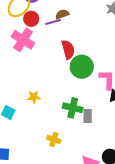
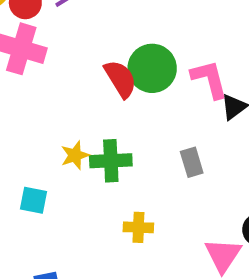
red semicircle: (68, 50) -> (120, 79), moved
green cross: (73, 108) -> (111, 161), moved

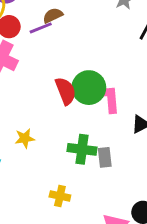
pink L-shape: (209, 79) -> (109, 98), moved
green cross: (111, 161) -> (82, 149), moved

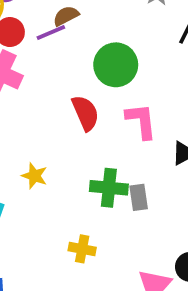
green circle: (89, 88) -> (116, 65), moved
yellow star: (25, 138) -> (34, 176), turned 30

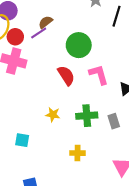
yellow star: (34, 176) -> (53, 115), moved
gray rectangle: (139, 197) -> (114, 121), moved

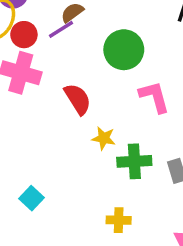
red semicircle: (66, 75) -> (78, 99), moved
yellow star: (53, 115) -> (104, 138), moved
cyan square: (22, 140) -> (32, 198), turned 32

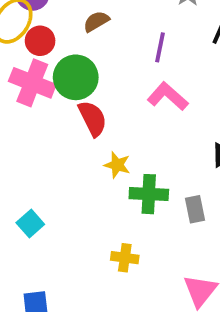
purple line: (61, 29) -> (160, 47), moved, turned -52
green circle: (124, 50) -> (76, 77), moved
pink L-shape: (154, 97) -> (168, 96), moved, turned -39

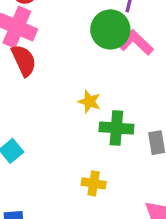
green circle: (76, 77) -> (110, 29), moved
red semicircle: (93, 118) -> (24, 60), moved

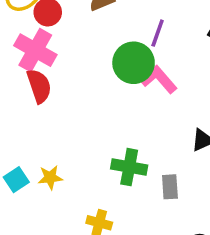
yellow star: (89, 102) -> (50, 177), moved, turned -30

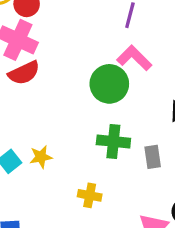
green circle: (134, 63) -> (109, 84), moved
red semicircle: (39, 86) -> (24, 73), turned 88

